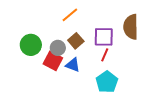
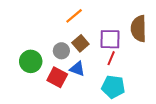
green circle: (31, 45) -> (31, 61), moved
red square: (53, 61) -> (57, 77), moved
cyan pentagon: (107, 82) -> (113, 87), turned -30

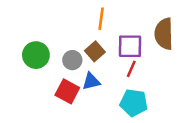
orange line: (74, 16) -> (101, 19), moved, turned -42
green circle: (31, 61) -> (36, 55), moved
blue triangle: (77, 69) -> (91, 81), turned -35

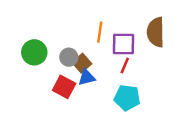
orange line: (101, 19) -> (100, 32), moved
brown square: (95, 51) -> (82, 63), moved

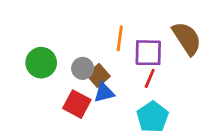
brown semicircle: (156, 32) -> (187, 38), turned 148
cyan pentagon: (127, 98) -> (153, 117), turned 30

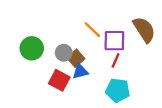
orange line: (120, 38) -> (92, 30), turned -54
cyan pentagon: (153, 117) -> (118, 90), turned -30

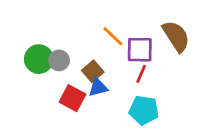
gray circle: (64, 53) -> (59, 60), moved

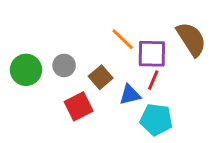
green circle: (39, 59) -> (26, 70), moved
blue triangle: (98, 87) -> (130, 95), moved
red square: (72, 98) -> (79, 106), turned 35

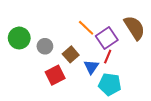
purple square: (152, 54) -> (107, 38), turned -35
green circle: (26, 70) -> (19, 38), moved
blue triangle: (130, 95) -> (91, 67), turned -42

